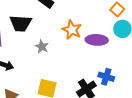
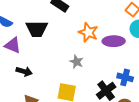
gray star: (42, 47) -> (76, 62), moved

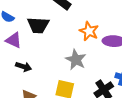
gray star: (76, 62) -> (76, 60), size x1.5

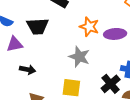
purple triangle: (14, 40) -> (15, 44), turned -30

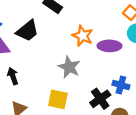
black trapezoid: (38, 26) -> (27, 31), turned -40
black arrow: (28, 70) -> (13, 76), turned -126

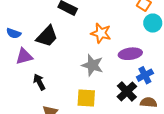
purple ellipse: (110, 46) -> (130, 54), moved
blue cross: (121, 85) -> (145, 75), turned -35

